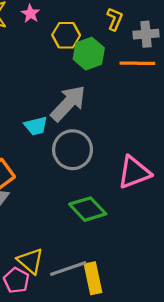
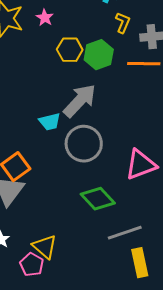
yellow hexagon: (66, 35) -> (70, 50), moved
gray line: (68, 269) -> (125, 233), moved
yellow rectangle: (93, 278) -> (140, 263), moved

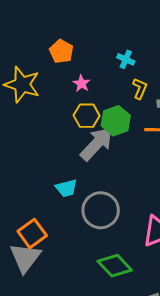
pink star: (45, 18) -> (81, 84), moved
gray arrow: (80, 101) -> (97, 144), moved

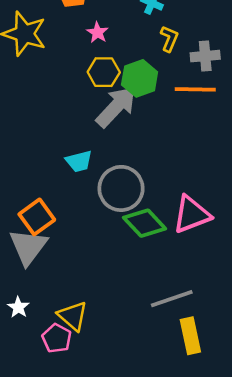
green diamond: (115, 266) -> (145, 223), moved

